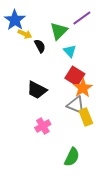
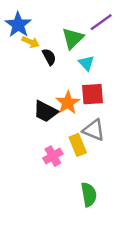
red square: (75, 76) -> (93, 94), turned -36
orange star: (83, 88) -> (68, 103), moved
yellow rectangle: (86, 117) -> (78, 145), moved
green semicircle: (72, 157) -> (89, 194), turned -36

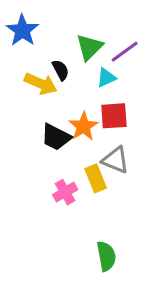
purple line: (101, 22) -> (125, 52), moved
yellow arrow: (31, 42) -> (41, 84), moved, size x1.5
cyan triangle: (86, 63) -> (106, 78), turned 49
green semicircle: (89, 194) -> (106, 256), moved

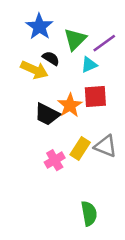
blue star: (22, 30) -> (39, 27), moved
black semicircle: (61, 70) -> (51, 58), turned -30
gray triangle: (115, 160) -> (106, 146), moved
yellow rectangle: (96, 178) -> (80, 149), turned 55

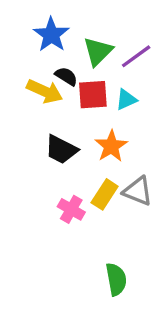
cyan triangle: (89, 65) -> (126, 100), moved
red square: (95, 96) -> (93, 95), moved
orange star: (70, 105) -> (111, 146), moved
pink cross: (55, 160) -> (71, 209), turned -30

